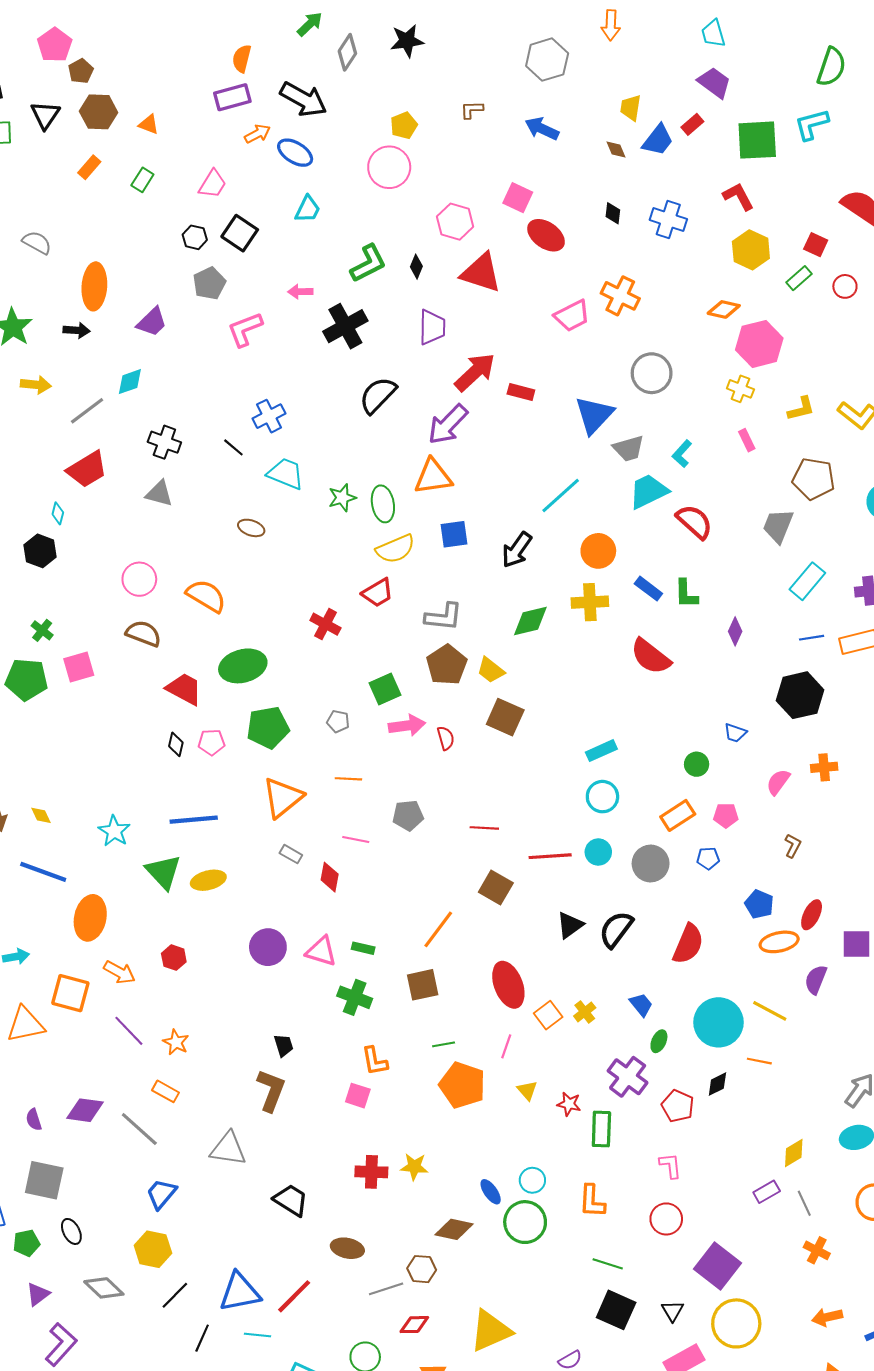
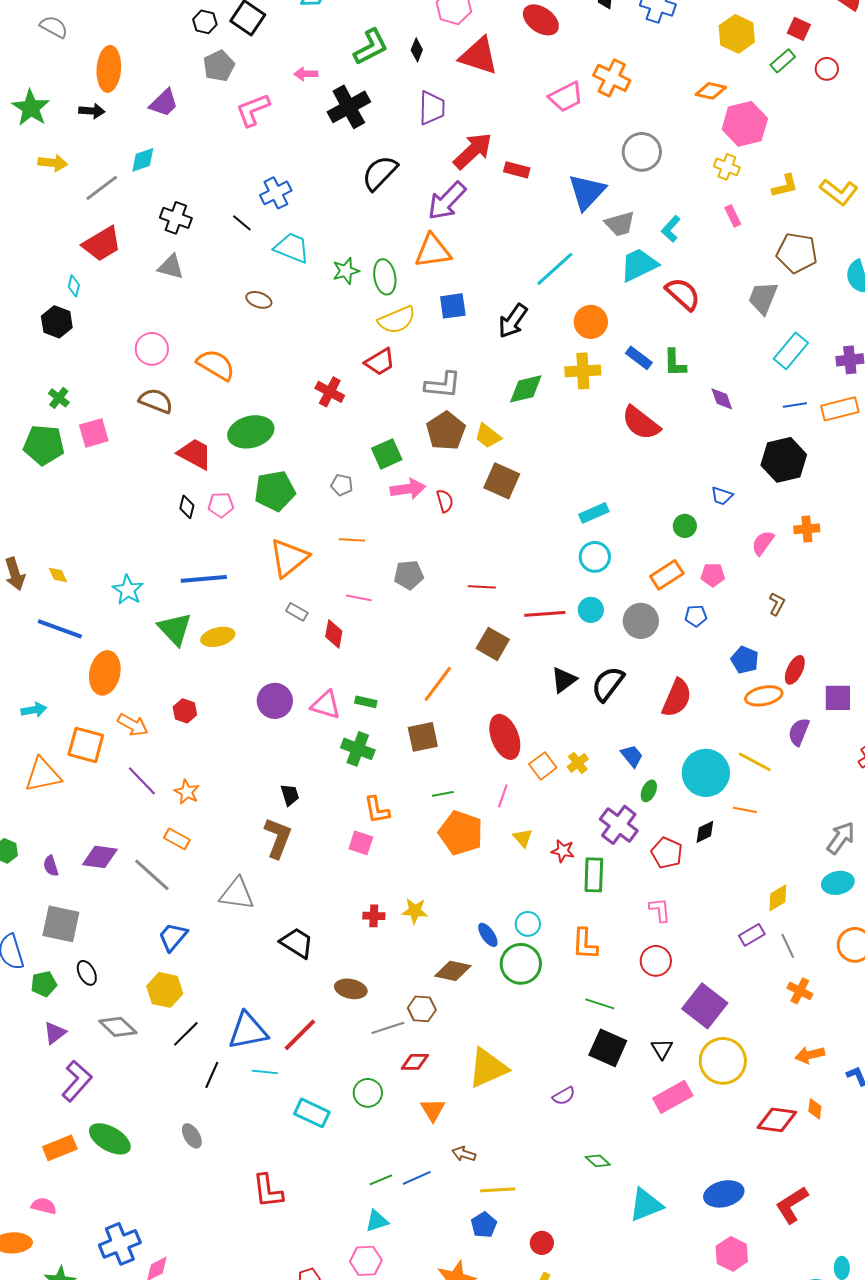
purple diamond: (735, 631) -> (722, 399), turned -44
red cross: (371, 1172) -> (374, 916), size x0.7

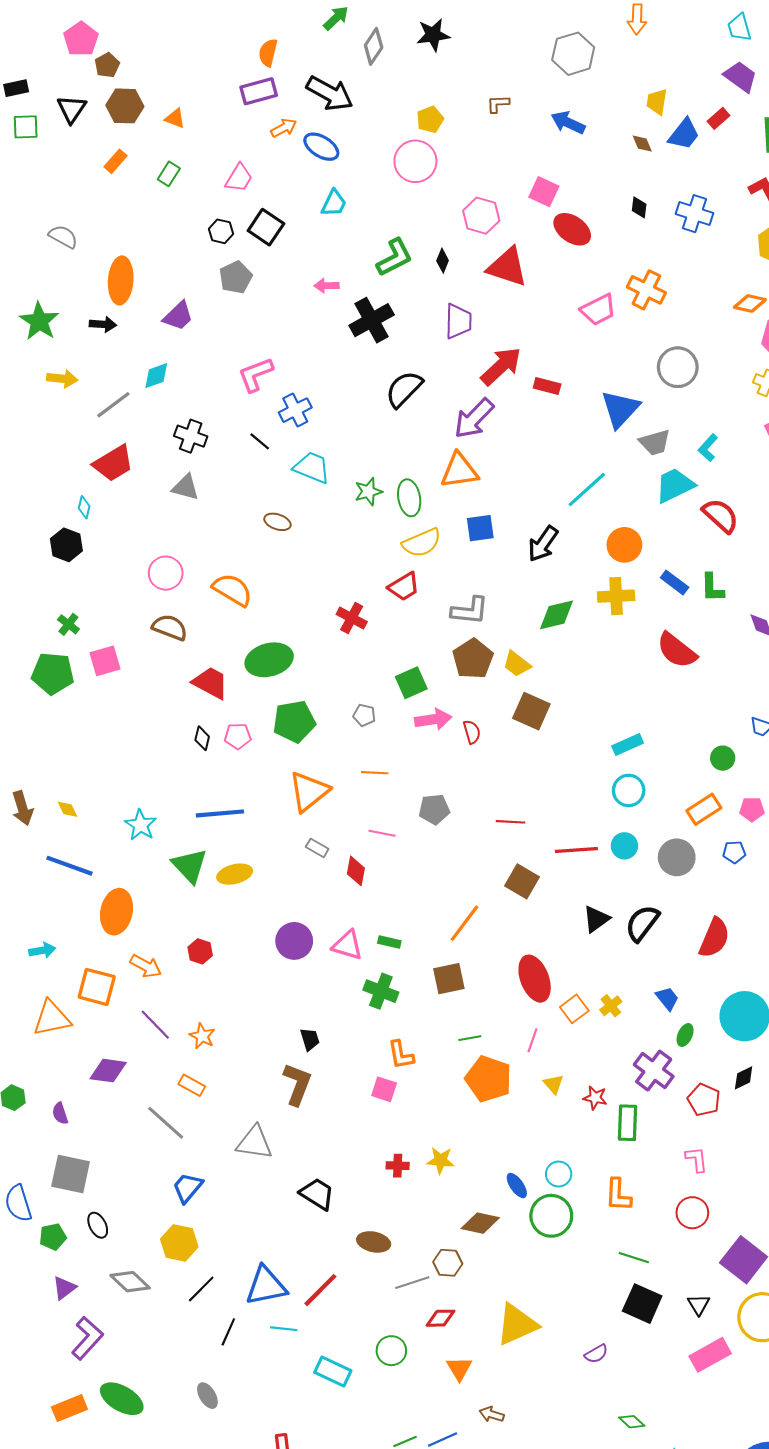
pink L-shape: (253, 110) -> (256, 375), moved
purple diamond: (100, 857) -> (108, 1071), moved

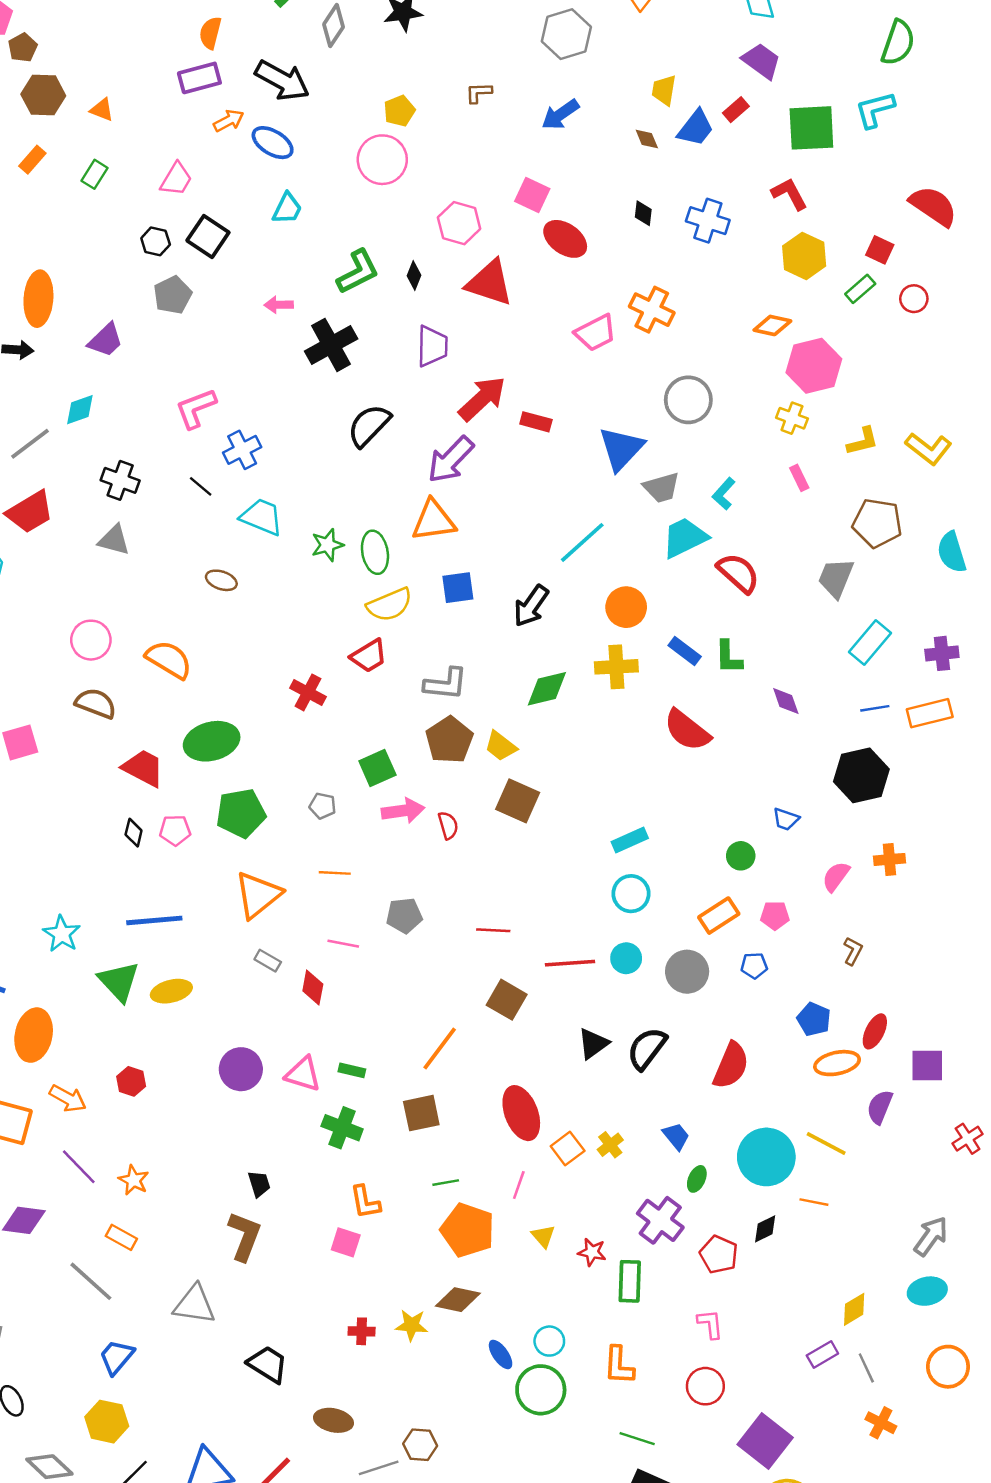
blue arrow: (568, 123) -> (560, 115), turned -60
brown diamond: (480, 1223) -> (458, 1300), moved

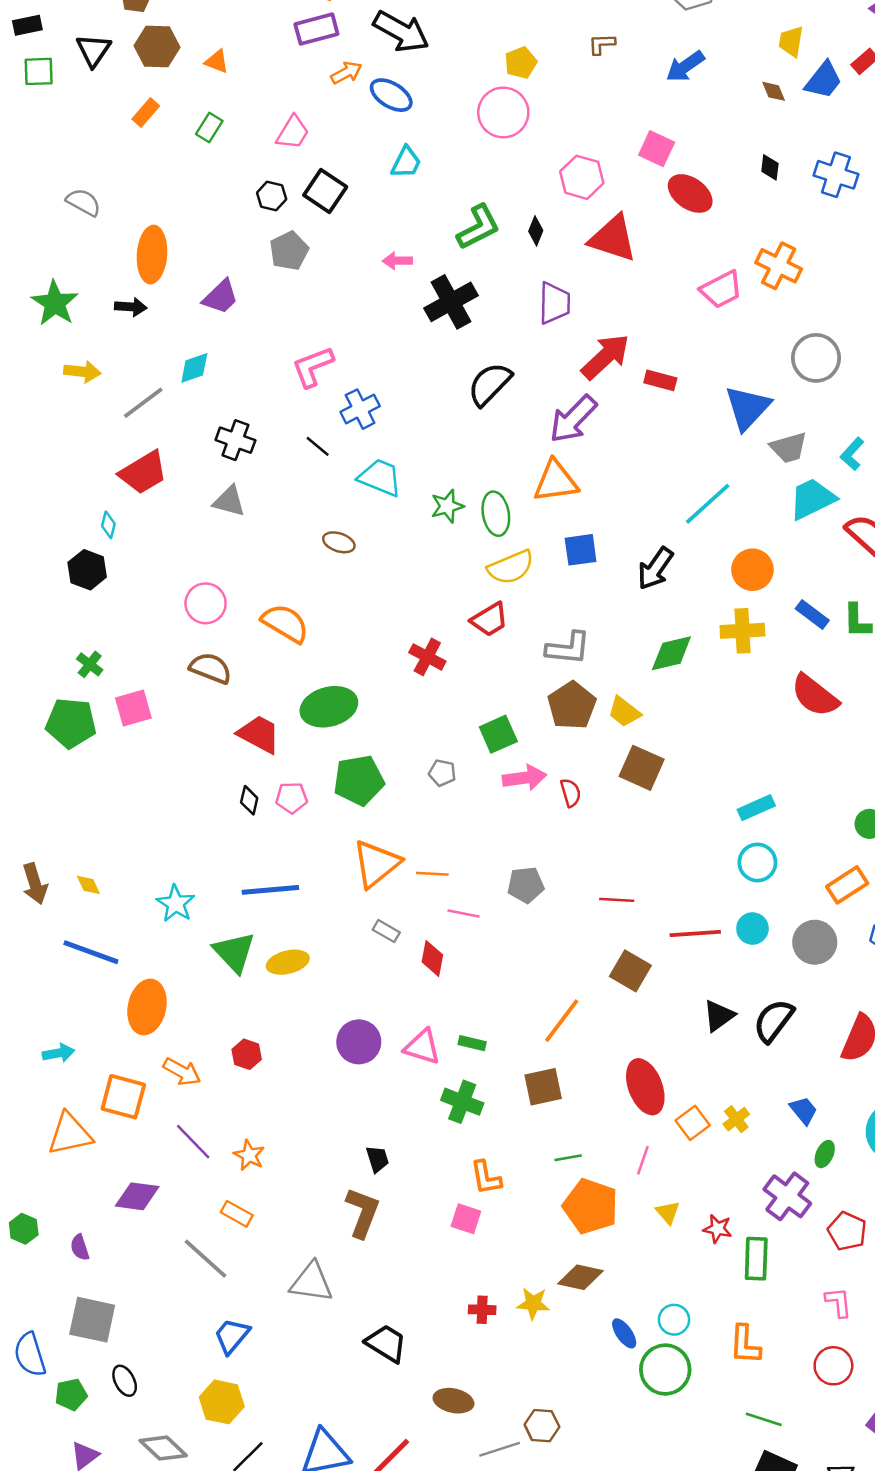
orange line: (335, 873) -> (432, 874), moved

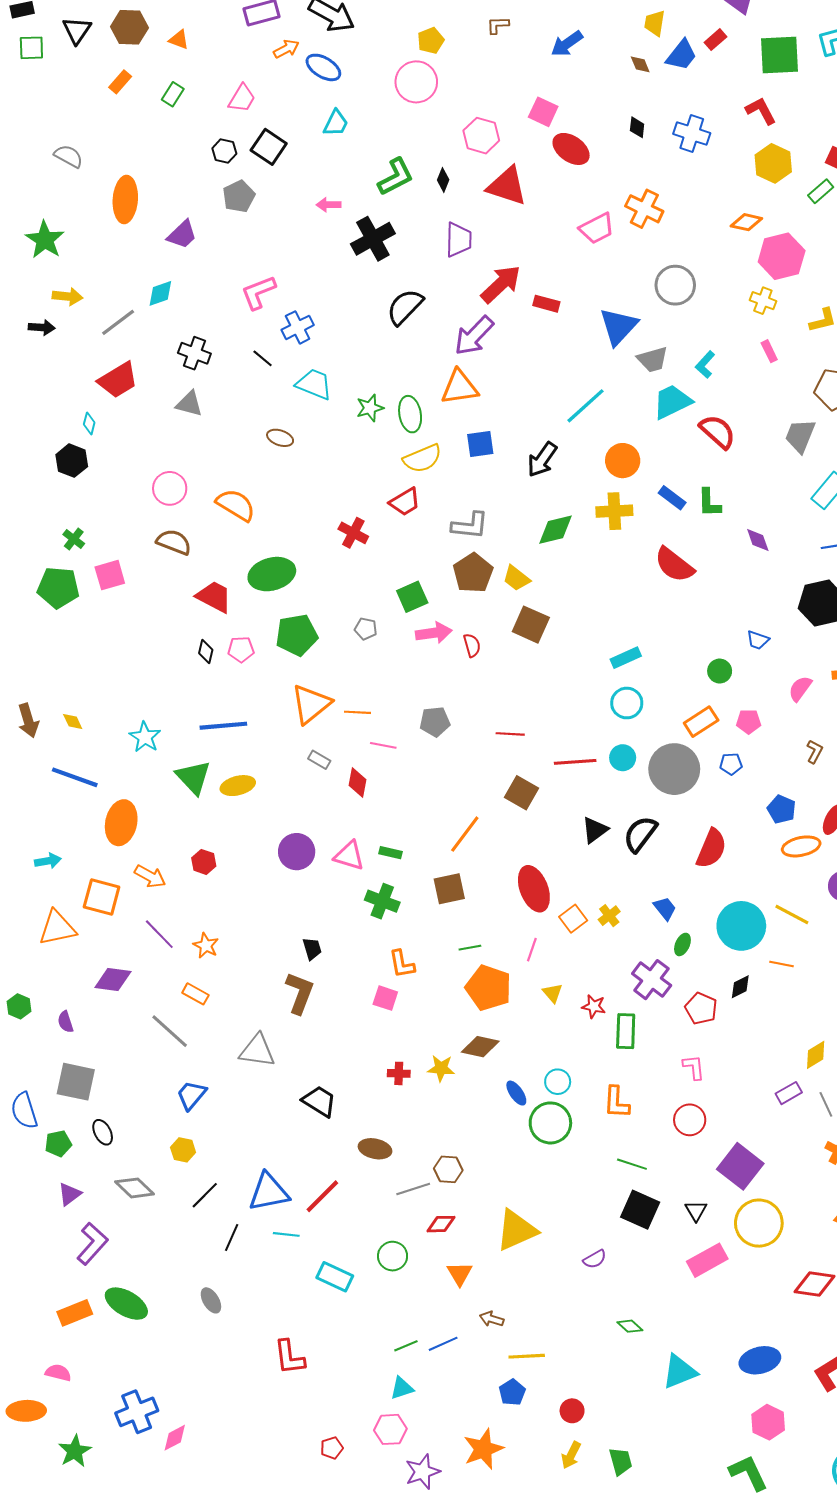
black arrow: (131, 307) -> (42, 327), moved
gray circle: (815, 942) -> (674, 769), size x1.4
yellow hexagon: (222, 1402) -> (183, 1150), size x0.7

